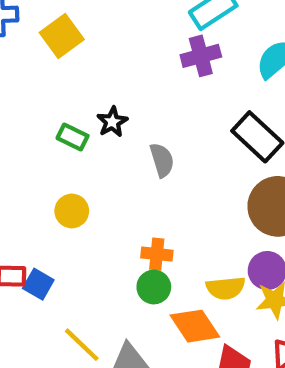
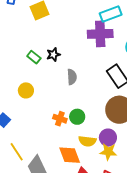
purple cross: (201, 56) -> (100, 34), size x1.4
green circle: (154, 287) -> (77, 117), moved

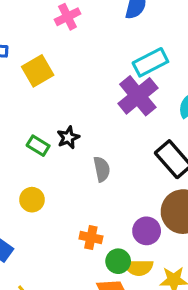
purple cross: (100, 34) -> (138, 96), turned -30
green circle: (77, 117) -> (118, 261), moved
purple circle: (108, 138) -> (147, 231), moved

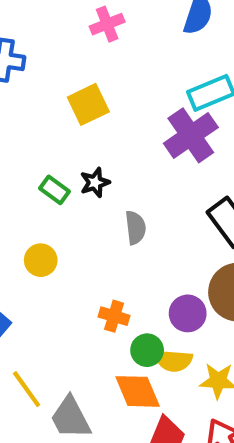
yellow square: (38, 71) -> (88, 104), moved

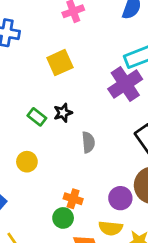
green circle: (147, 350) -> (63, 218), moved

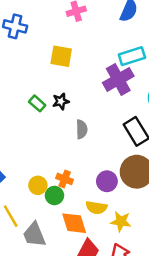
yellow square: (60, 63) -> (61, 56), turned 30
yellow circle: (27, 162) -> (38, 185), moved

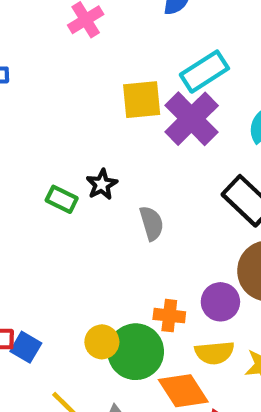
yellow square: (61, 56) -> (142, 100), moved
orange cross: (65, 179) -> (169, 316), moved
green circle: (54, 195) -> (136, 352), size x1.6

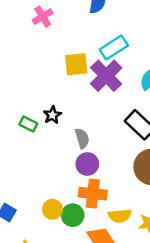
purple circle: (220, 302) -> (87, 164), moved
orange cross: (169, 316) -> (93, 194), size x1.5
green circle: (136, 352) -> (73, 215), size x0.7

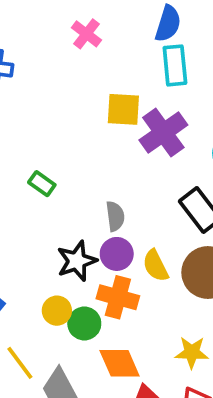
pink cross: (43, 17) -> (86, 34), turned -30
cyan rectangle: (114, 47) -> (175, 65), moved, turned -72
black star: (52, 115) -> (77, 261), moved, size x1.5
yellow semicircle: (120, 216) -> (156, 266), moved, turned 60

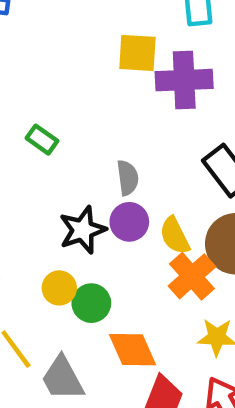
purple cross: (163, 133) -> (184, 80), turned 33
orange cross: (118, 297) -> (192, 276), moved, turned 33

